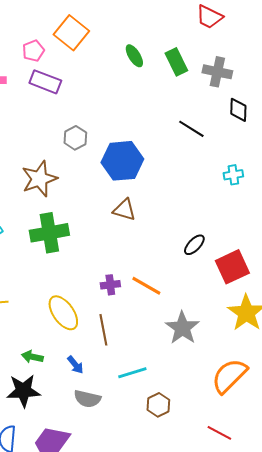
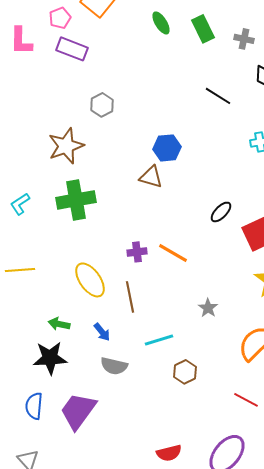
gray cross: (217, 72) -> (244, 39), size x0.7
blue hexagon: (122, 161) -> (167, 148), moved, size x0.7
gray star: (182, 328) -> (208, 308), moved, size x0.6

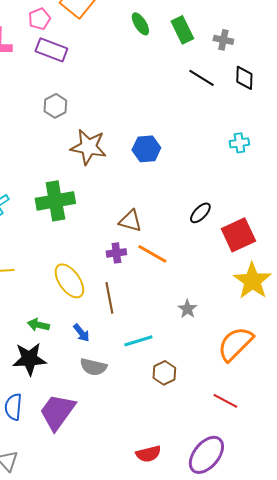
black line: (218, 96) -> (201, 78), moved
gray hexagon: (102, 105) -> (55, 106), moved
brown star: (66, 146) -> (88, 147), moved, turned 30
brown triangle: (151, 177) -> (130, 221), moved

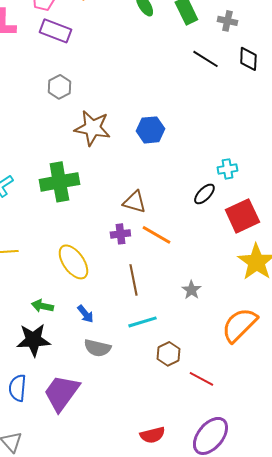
cyan cross: (239, 143) -> (227, 169), moved
brown line: (109, 298) -> (133, 280), moved
red line: (225, 401) -> (201, 379), moved

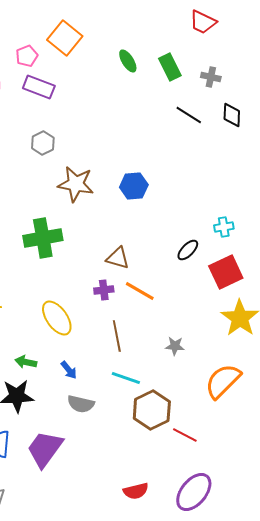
cyan cross: (227, 169) -> (224, 227), moved
gray star: (191, 290) -> (175, 346), turned -30
cyan line: (142, 322) -> (126, 378), turned 36
brown hexagon: (168, 354) -> (152, 410), size x1.6

